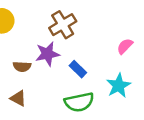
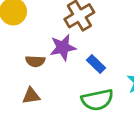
brown triangle: (18, 98) -> (31, 96), turned -36

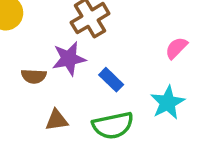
brown triangle: (31, 96) -> (57, 120), moved

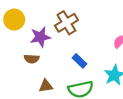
purple star: (69, 59) -> (40, 37), moved

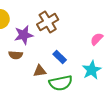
brown triangle: (46, 86) -> (40, 71), moved

